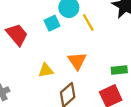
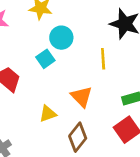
yellow line: (88, 22) -> (103, 59), moved, turned 36

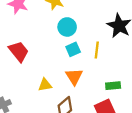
cyan square: (45, 59) -> (73, 49), moved

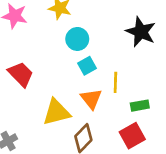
yellow line: (97, 50) -> (115, 82), moved
yellow triangle: (45, 85) -> (56, 112), size x1.6

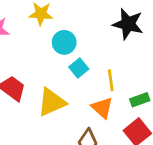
orange triangle: (91, 99) -> (102, 108), moved
yellow triangle: (56, 112) -> (52, 102), moved

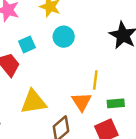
cyan square: (79, 68) -> (27, 44), moved
yellow triangle: (52, 102) -> (33, 102), moved

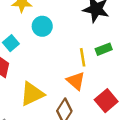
green rectangle: (116, 103) -> (104, 49), moved

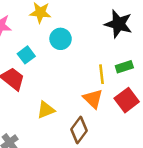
yellow triangle: (32, 94) -> (46, 110), size x0.7
red square: (106, 101) -> (127, 100), moved

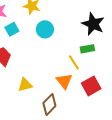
cyan square: (26, 55) -> (12, 29), moved
green rectangle: (124, 67) -> (87, 49), moved
yellow line: (102, 74) -> (74, 62), turned -35

